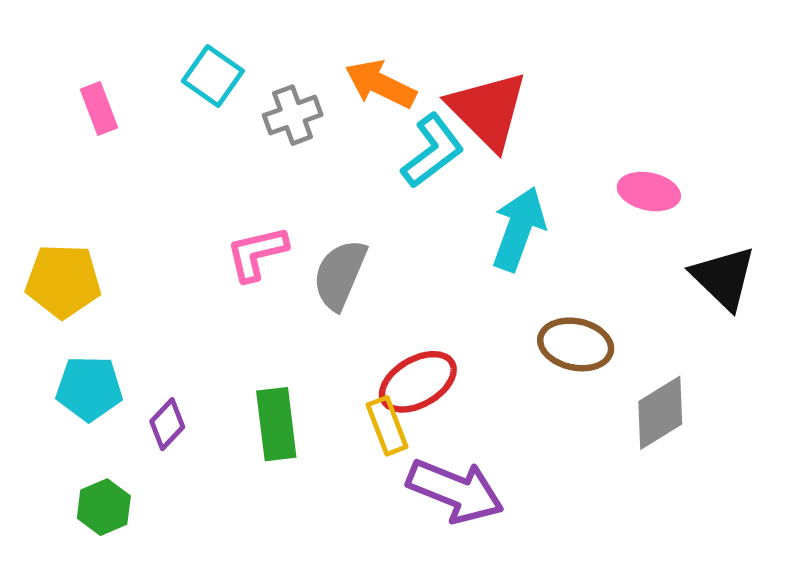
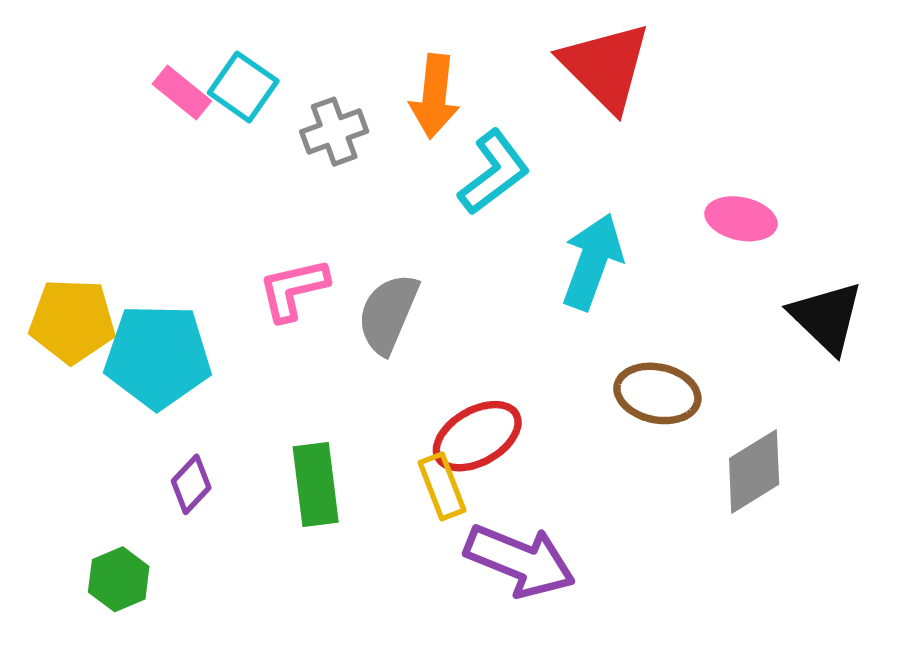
orange arrow: (380, 84) -> (435, 96), turned -110
pink rectangle: (99, 109) -> (182, 93), moved, turned -30
red triangle: (488, 110) -> (605, 66), moved
cyan pentagon: (89, 388) -> (158, 356), moved, size x1.4

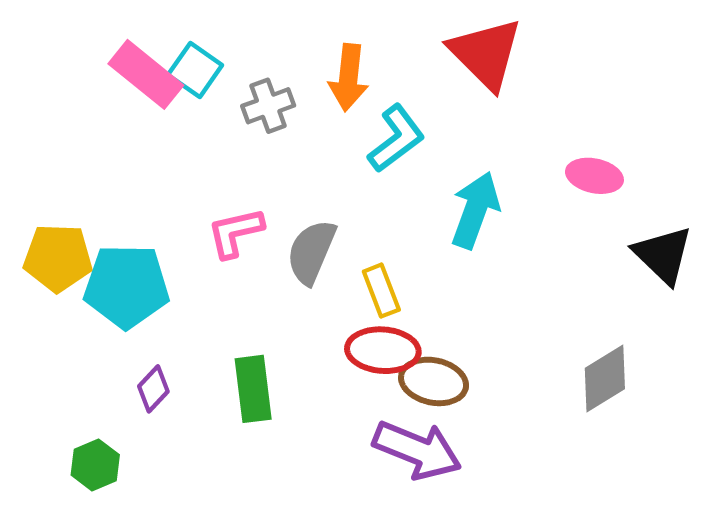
pink rectangle: (182, 93) -> (146, 74), size x1.6
brown ellipse: (657, 393) -> (434, 381), moved
red ellipse: (477, 436) -> (383, 350), turned 34
yellow rectangle: (442, 486) -> (381, 291), moved

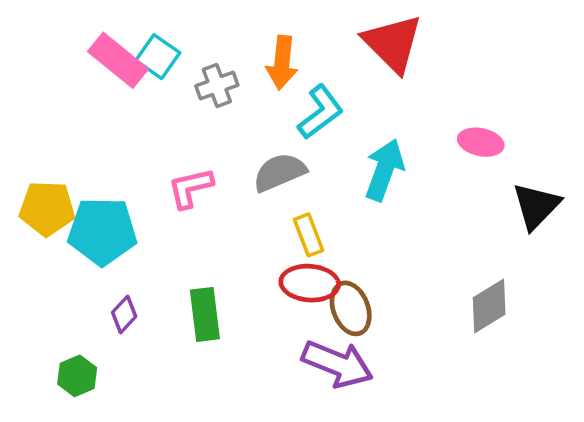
gray semicircle: (311, 252) -> (280, 172), moved, turned 44
black triangle: (663, 255) -> (536, 206), turned 30
brown ellipse: (434, 381) -> (351, 308), turned 57

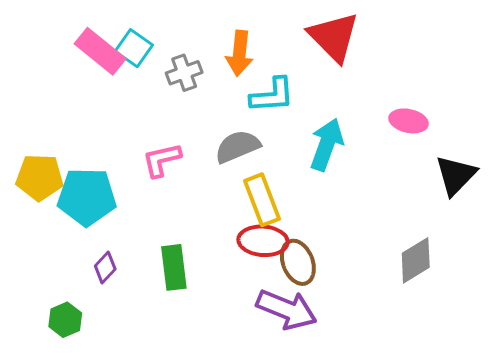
cyan L-shape: (321, 112) -> (272, 95), turned 33
yellow rectangle: (308, 235) -> (262, 200), size x1.4

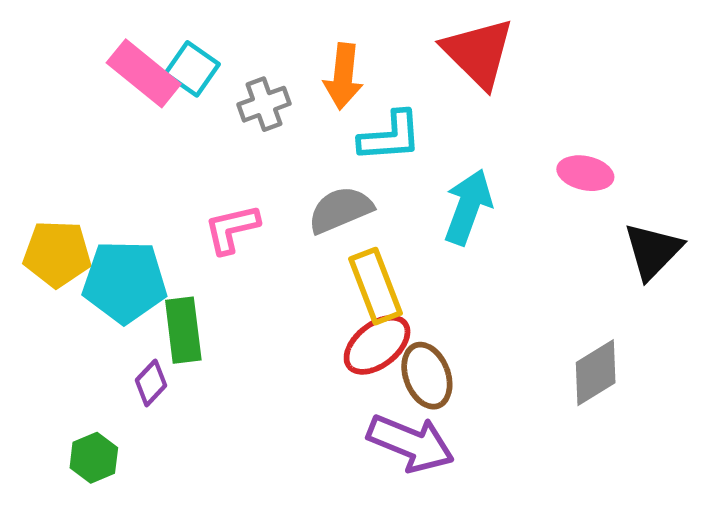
red ellipse: (263, 241) -> (377, 345), turned -42
green rectangle: (174, 267) -> (183, 330), moved

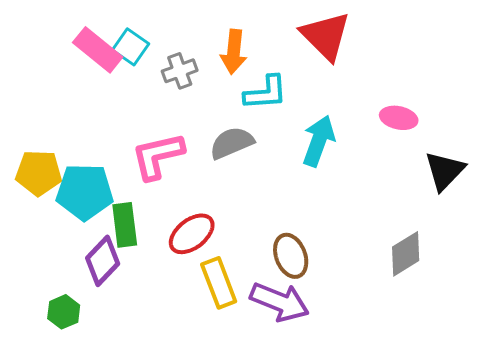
pink L-shape: (232, 229) -> (158, 156), size x1.4
yellow rectangle: (376, 286) -> (219, 283), moved
red ellipse: (377, 345) -> (192, 234), moved
purple diamond: (151, 383) -> (103, 261), size x1.6

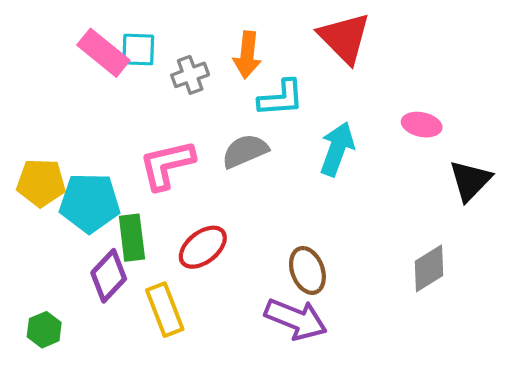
cyan square: (131, 47) -> (138, 50), turned -33
yellow rectangle: (219, 283) -> (165, 310), moved
green hexagon: (64, 312) -> (44, 330), moved

